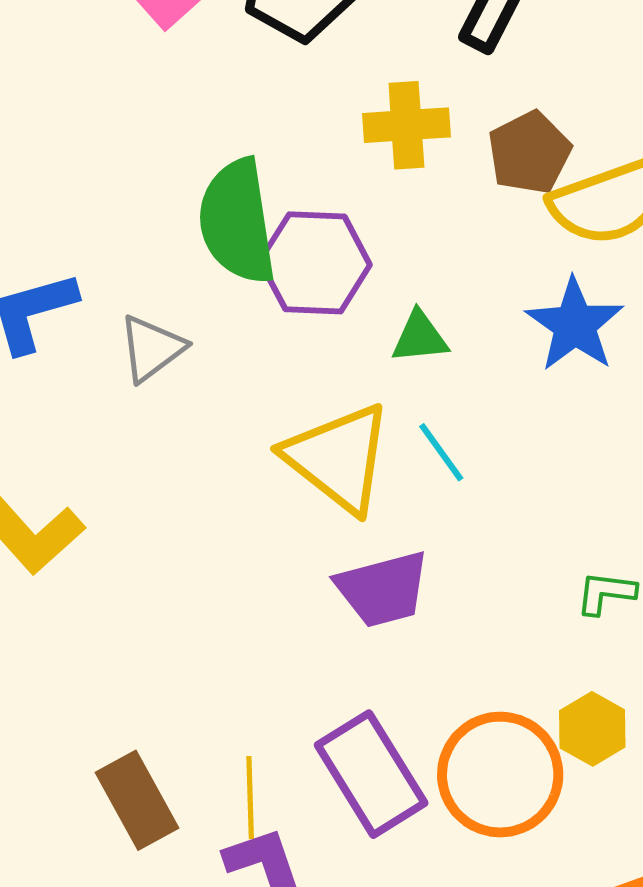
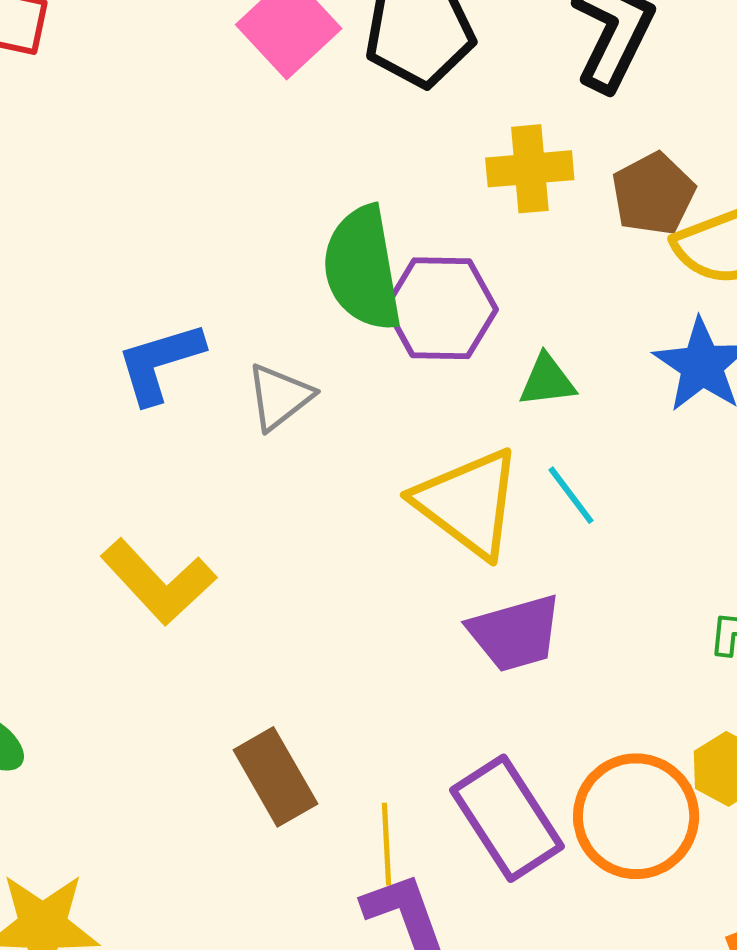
brown rectangle: (137, 800) -> (275, 777), moved

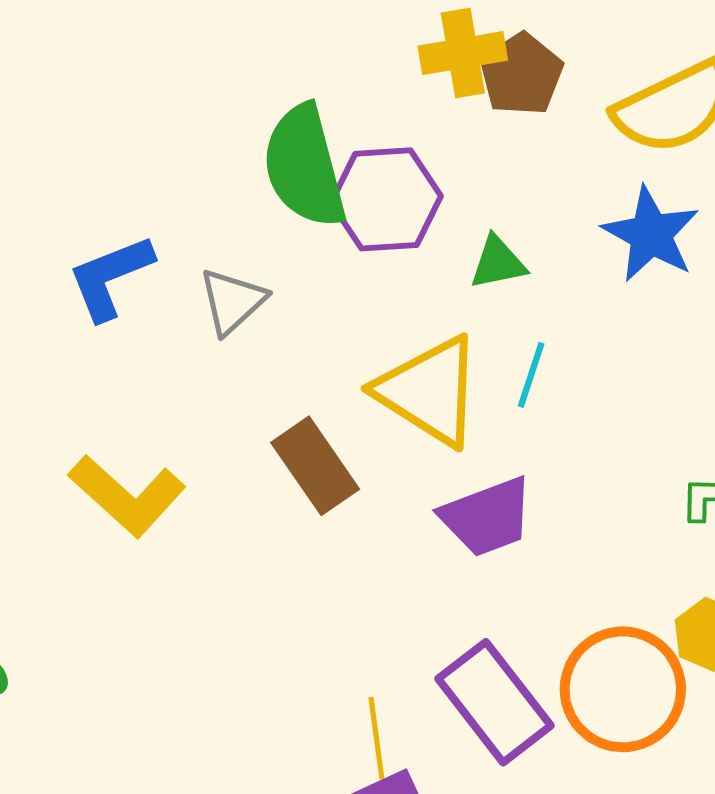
brown pentagon: (653, 194) -> (521, 74), moved
cyan line: (571, 495) -> (531, 375), turned 60
brown rectangle: (275, 777) -> (315, 466), moved

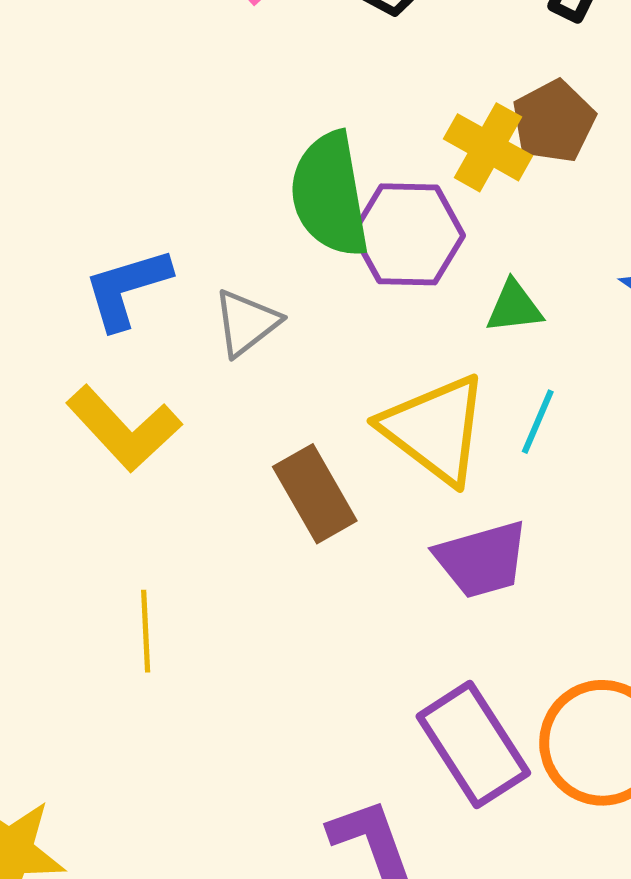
yellow cross: (463, 53) -> (488, 147), moved, turned 34
yellow L-shape: (127, 496) -> (124, 428), moved
yellow line: (376, 738) -> (146, 631), moved

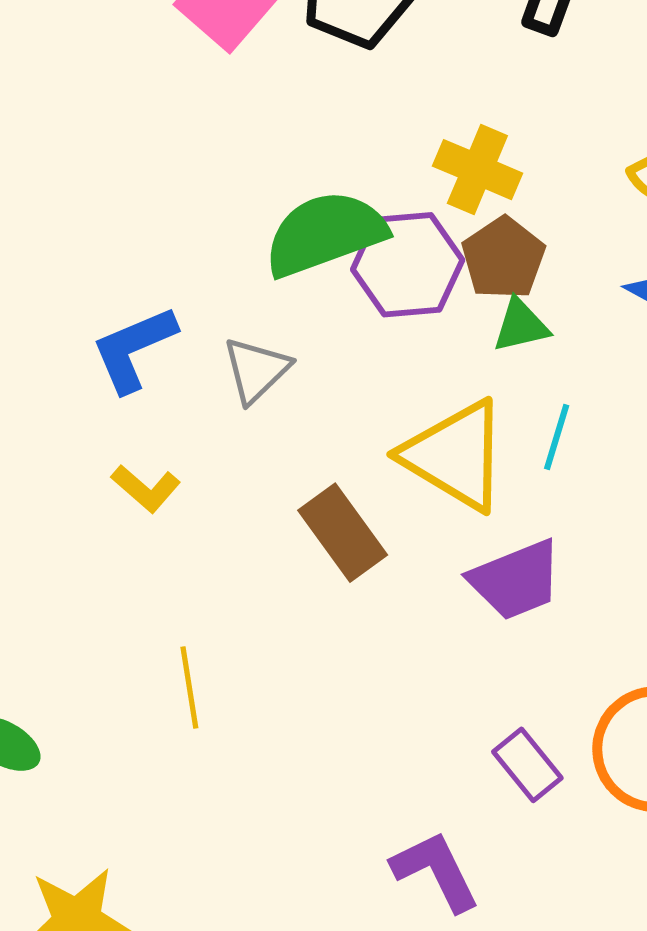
brown pentagon: (554, 121) -> (503, 258), moved
green semicircle: (330, 195) -> (325, 234), turned 86
yellow L-shape: (124, 428) -> (146, 488), size x0.6
purple rectangle: (473, 745) -> (527, 765), size x0.6

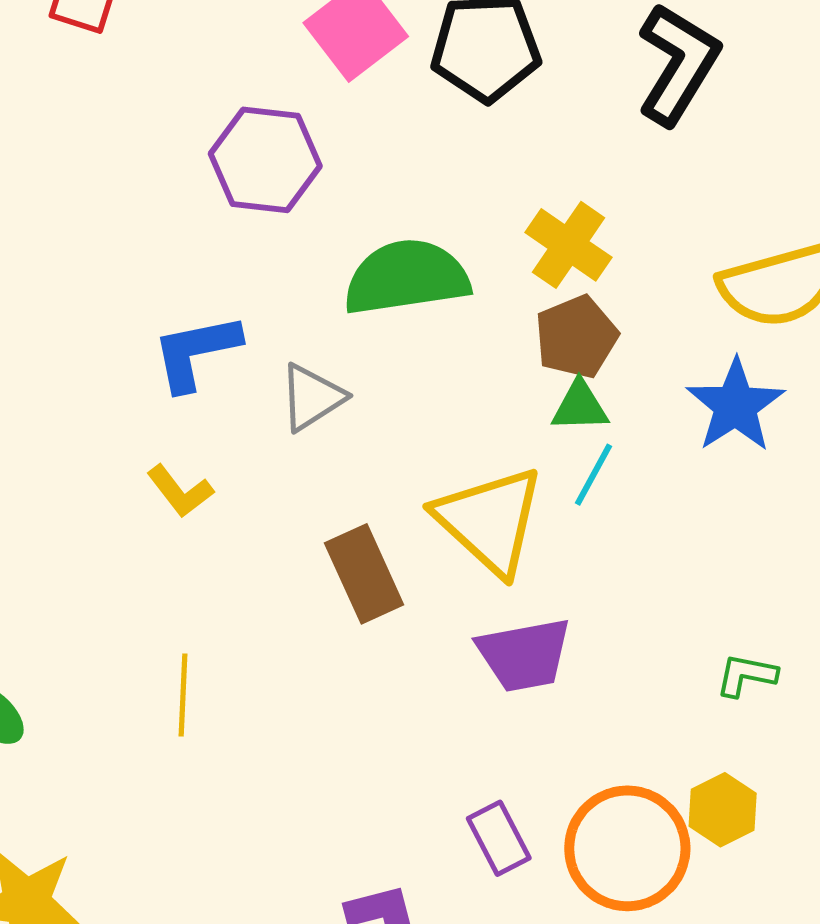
purple hexagon: (408, 265) -> (265, 160), moved
cyan line: (557, 437) -> (594, 475), moved

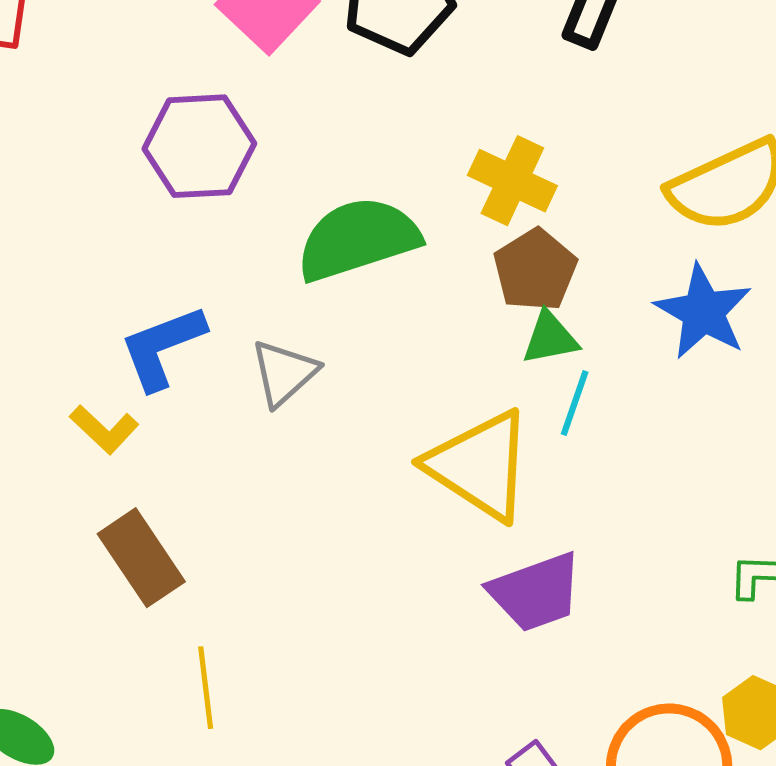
yellow L-shape: (180, 491) -> (104, 429), moved
brown rectangle: (364, 574) -> (141, 558), moved

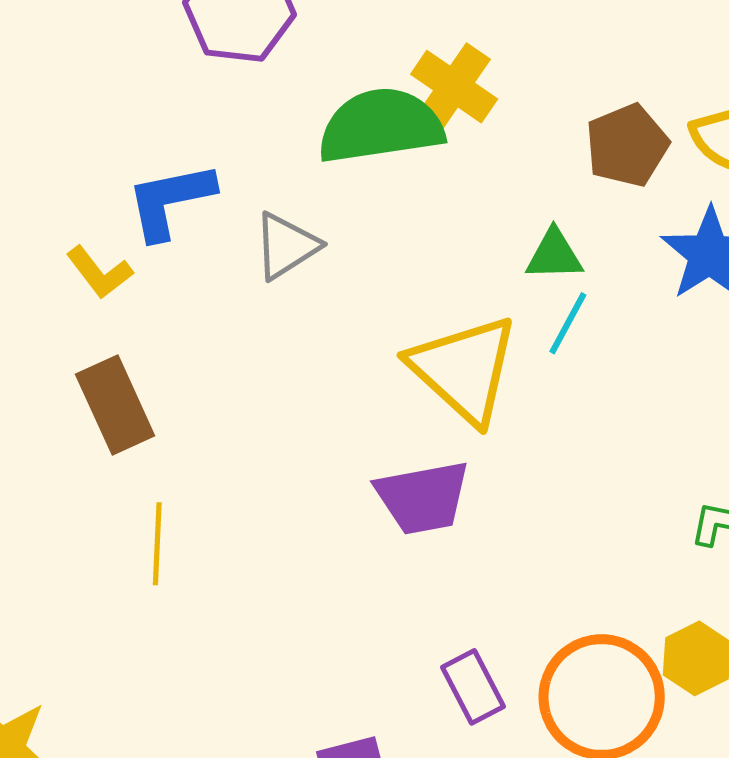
yellow cross: (512, 181) -> (454, 87), moved
brown pentagon: (535, 270) -> (627, 145), moved
purple trapezoid: (536, 592) -> (423, 497), moved

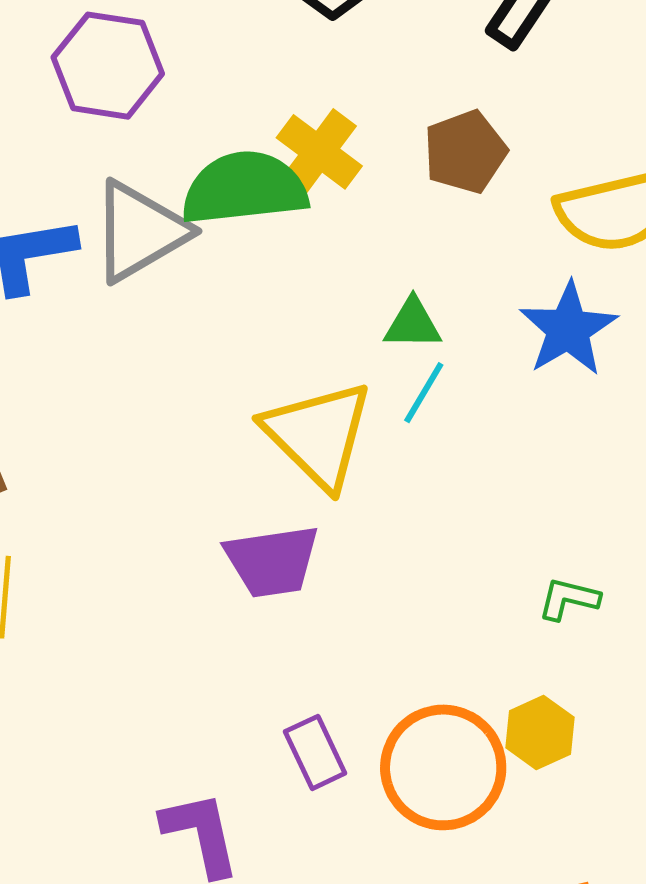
brown pentagon: (627, 145) -> (465, 152), moved
gray triangle: (286, 246) -> (140, 231), moved, size x1.5

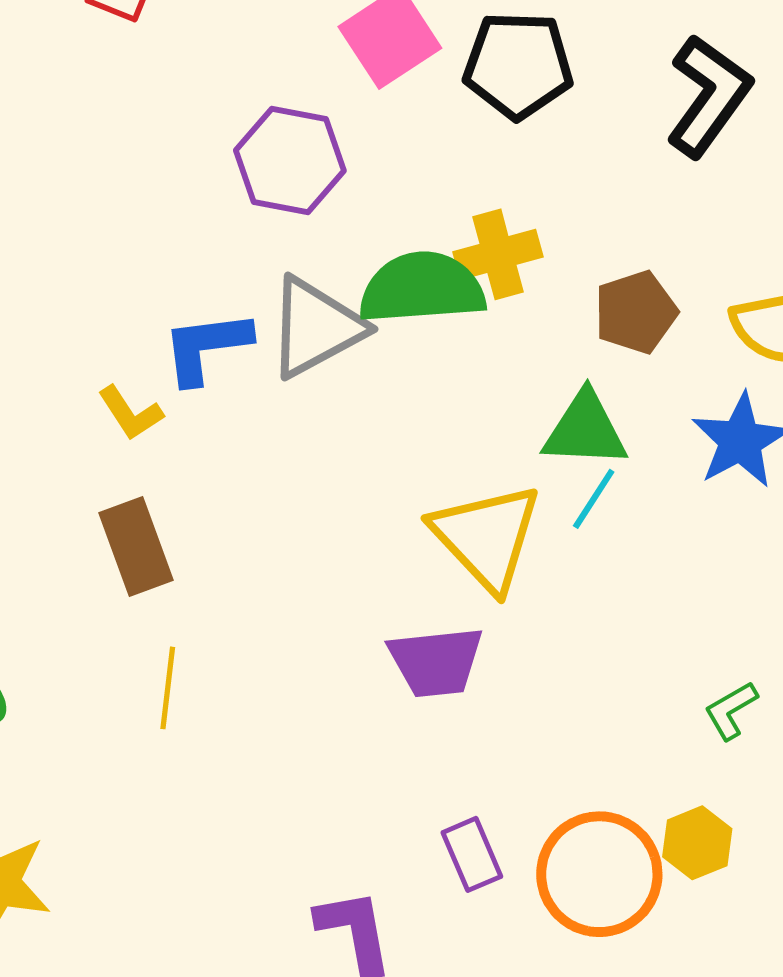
yellow cross: (319, 152) -> (498, 254), turned 36
brown pentagon: (465, 152) -> (636, 312), moved
green triangle: (413, 324) -> (585, 430), size x1.5
green L-shape: (569, 599) -> (731, 710), turned -46

